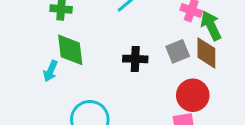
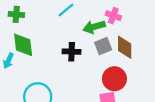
green arrow: (211, 26) -> (94, 27), moved, turned -80

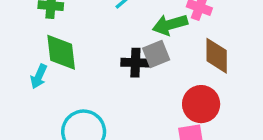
gray square: (103, 46) -> (156, 54), moved

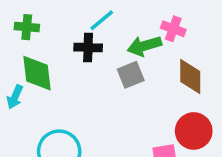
black cross: (135, 63) -> (88, 48), moved
red circle: (201, 104) -> (194, 131), moved

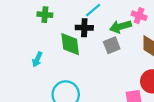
green diamond: (37, 73) -> (70, 44), moved

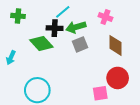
green arrow: (120, 27) -> (76, 27), moved
green diamond: (70, 44) -> (41, 43), turned -35

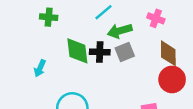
black cross: (55, 28) -> (100, 52), moved
green diamond: (41, 43) -> (77, 51), turned 35
red circle: (118, 78) -> (172, 79), moved

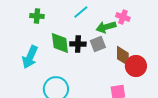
green arrow: (120, 31) -> (106, 27), moved
brown diamond: (168, 53) -> (123, 56), moved
cyan arrow: (40, 68) -> (30, 57), size x1.6

